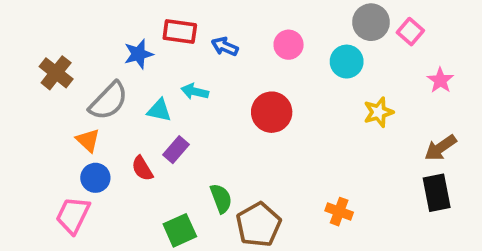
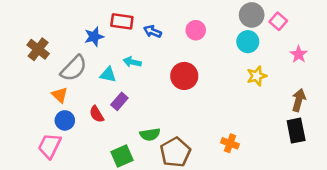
cyan circle: (347, 62) -> (248, 42), moved
brown arrow: (440, 148) -> (299, 100), turned 140
green semicircle: (221, 198) -> (150, 134), turned 102

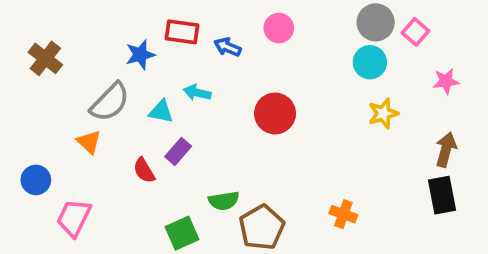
pink circle: (196, 30) -> (279, 28), moved
brown cross: (38, 49) -> (45, 58), moved
pink star: (299, 54) -> (446, 81), turned 30
blue circle: (65, 120) -> (36, 180), moved

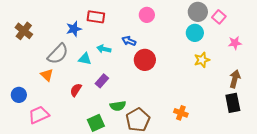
blue arrow: (228, 47) -> (129, 41), moved
purple rectangle: (178, 151) -> (102, 81), moved
red semicircle: (144, 170) -> (76, 90), turned 64
pink trapezoid: (74, 218) -> (39, 115), turned 40

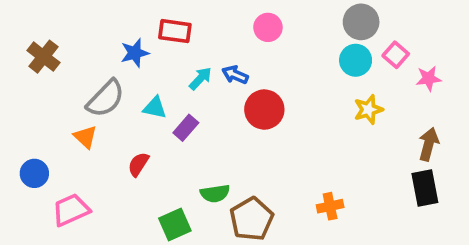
pink square: (219, 17) -> (396, 55), moved
cyan arrow: (104, 49) -> (200, 78), moved, turned 120
purple rectangle: (102, 81) -> (186, 128), moved
orange cross: (181, 113) -> (330, 206), turned -32

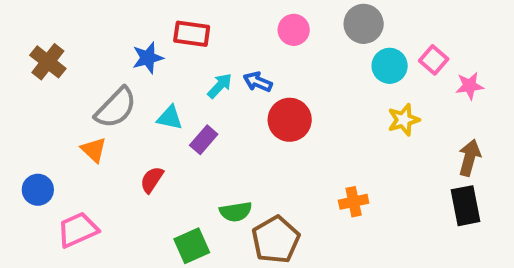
gray circle: (361, 22) -> (364, 24), moved
orange cross: (330, 206) -> (354, 202), moved

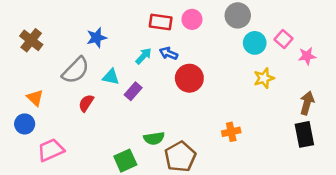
red rectangle: (192, 34) -> (161, 22), moved
orange triangle: (94, 150) -> (35, 98), moved
red semicircle: (152, 180) -> (86, 103), moved

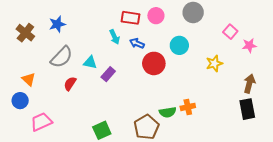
blue star: (97, 38) -> (57, 24), moved
cyan circle: (255, 43) -> (179, 45), moved
cyan arrow: (144, 56) -> (115, 37), moved, turned 112
green semicircle: (154, 138) -> (168, 112), moved

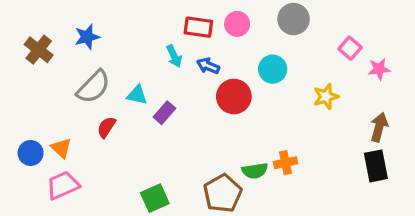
orange triangle: (29, 79) -> (61, 148), moved

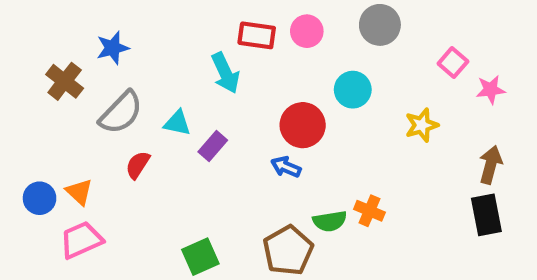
brown cross: (39, 50) -> (65, 81), moved
cyan arrow: (174, 56) -> (225, 73), size x1.4
blue arrow: (208, 66) -> (286, 167), moved
orange cross: (285, 163) -> (369, 211), turned 35

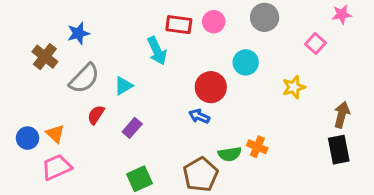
pink star: (491, 90) -> (342, 14), moved
cyan triangle: (177, 123) -> (123, 86), turned -42
purple rectangle: (213, 146) -> (132, 128), moved

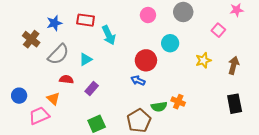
red rectangle: (179, 25) -> (86, 20), moved
red semicircle: (96, 115) -> (66, 79), turned 64
brown arrow: (342, 115) -> (234, 65), moved
orange triangle: (55, 134) -> (53, 99), moved

